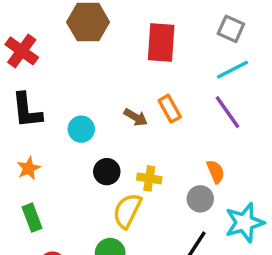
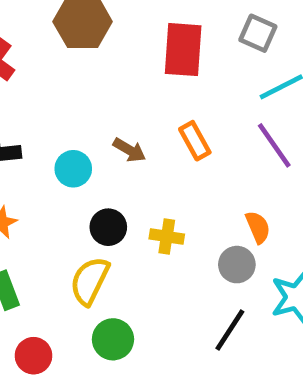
gray square: (231, 29) -> (258, 33), moved
brown arrow: (136, 117) -> (129, 150), moved
yellow semicircle: (127, 211) -> (90, 281), moved

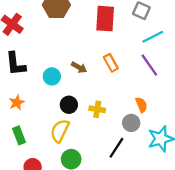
black line: (230, 330) -> (116, 148), moved

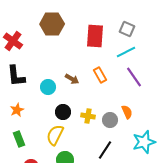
cyan line: (153, 37) -> (126, 52), moved
gray circle: (131, 123) -> (110, 120), moved

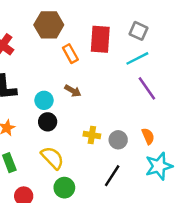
orange rectangle: (100, 75) -> (70, 54), moved
black circle: (63, 112) -> (48, 122), moved
orange semicircle: (127, 112) -> (148, 136), moved
yellow semicircle: (55, 135) -> (52, 158), turned 110

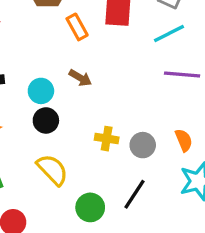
purple line: (147, 88) -> (182, 75), turned -50
green circle: (64, 188) -> (90, 207), moved

